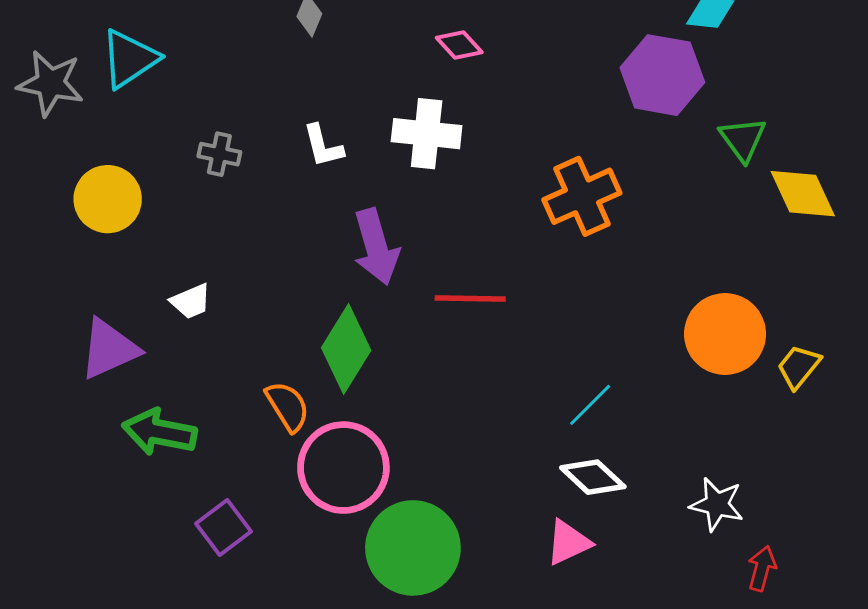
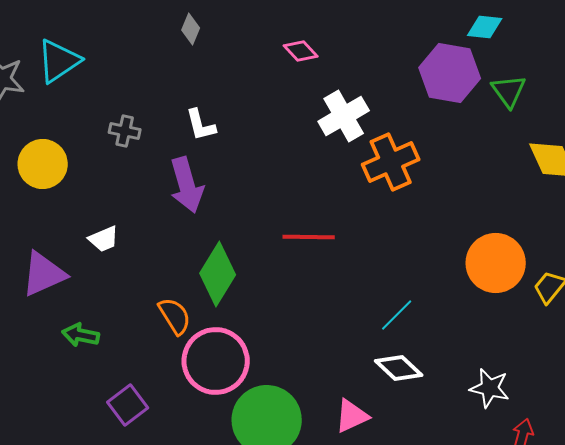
white cross: (427, 134) -> (344, 116), moved, turned -36
green triangle: (743, 139) -> (509, 91), moved
purple arrow: (376, 247) -> (187, 185), moved
green arrow: (159, 432) -> (81, 335), size x0.7
pink triangle: (568, 542) -> (352, 416), moved

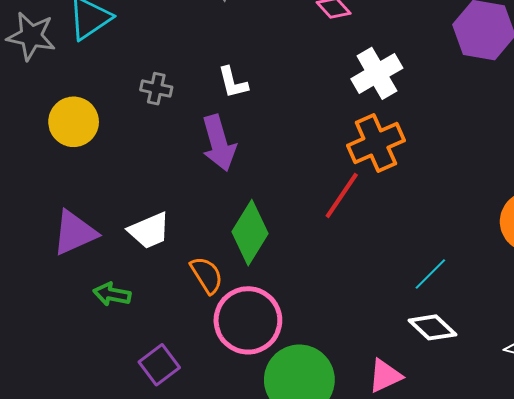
orange cross: (391, 162) -> (376, 143), moved
red line: (309, 237) -> (342, 195), turned -57
white trapezoid: (104, 239) -> (149, 231), moved, size x1.4

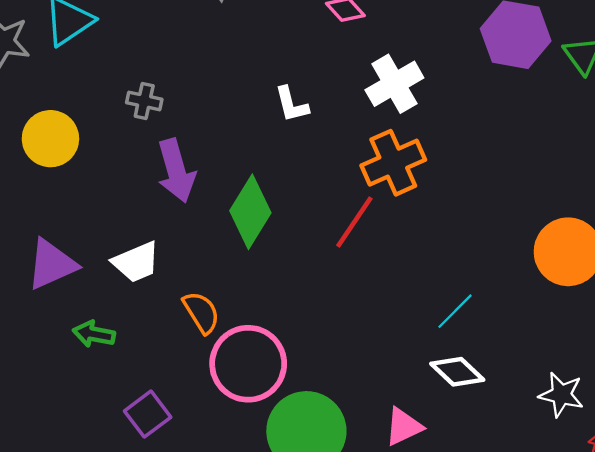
white L-shape: (233, 83) -> (292, 104), moved
purple arrow: (219, 143) -> (176, 171), moved
green diamond: (250, 233) -> (250, 212), moved

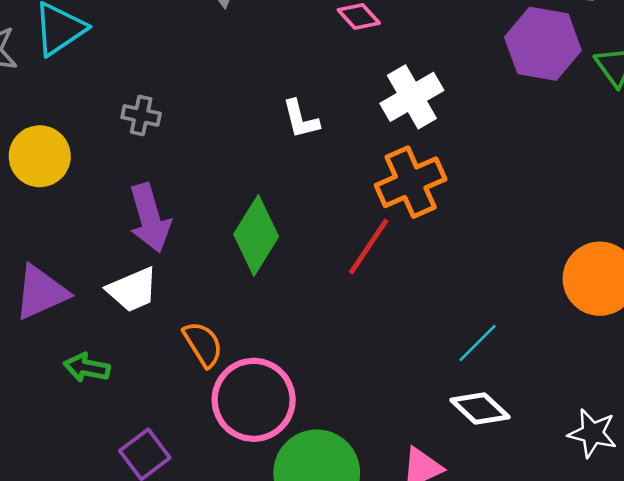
purple arrow: (176, 171) -> (150, 218), moved

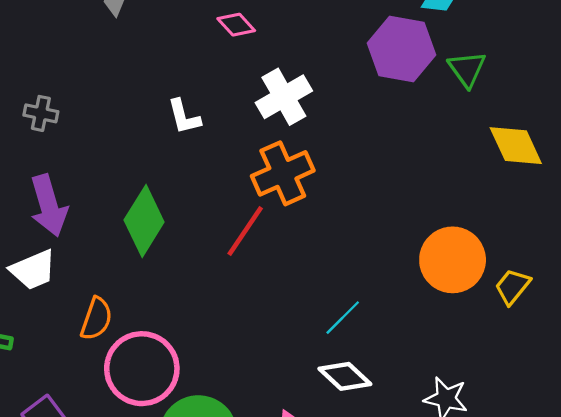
orange semicircle: (203, 344) -> (96, 319), turned 51

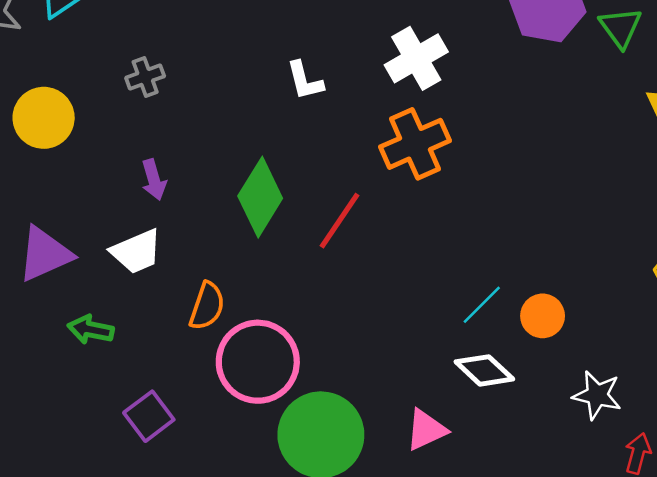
gray cross: (41, 113) -> (145, 77), turned -32
purple arrow: (49, 206) -> (154, 180), size x0.6
red line: (245, 231) -> (339, 221), moved
orange circle: (453, 260) -> (543, 316), moved, size x0.6

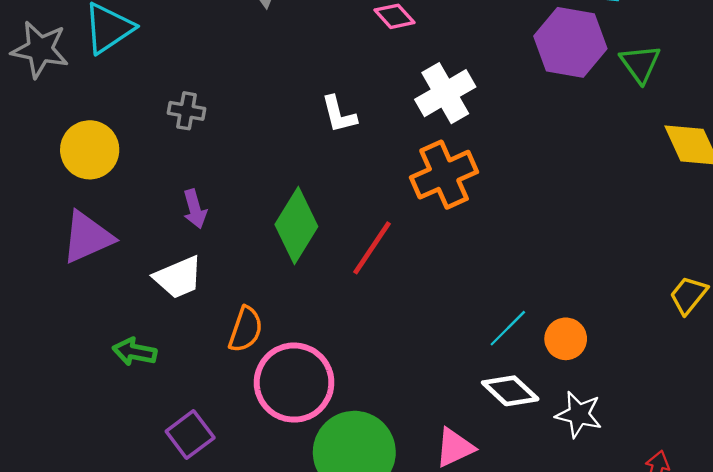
gray cross: (145, 77) -> (187, 111), turned 30
purple triangle: (45, 254) -> (87, 237), moved
white star: (597, 395) -> (579, 414), moved

